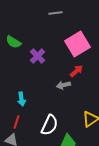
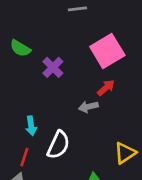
white semicircle: (50, 125) -> (58, 145), moved

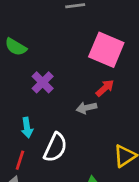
pink square: (107, 51) -> (106, 50), turned -36
purple cross: (53, 67) -> (43, 82), moved

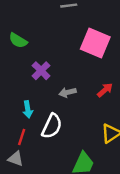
red arrow: (105, 88) -> (105, 90), moved
gray arrow: (87, 108) -> (68, 92), moved

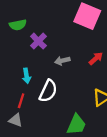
green semicircle: (18, 41) -> (18, 25), moved, turned -42

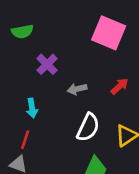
green semicircle: (18, 25) -> (22, 32), moved
white semicircle: (48, 91) -> (88, 127), moved

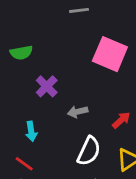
red arrow: (120, 86) -> (121, 120), moved
red line: (25, 140) -> (24, 164), turned -72

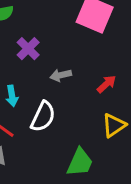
white semicircle: (89, 151) -> (43, 117), moved

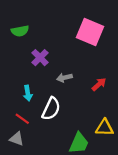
yellow triangle: (114, 125) -> (104, 128), moved, turned 36

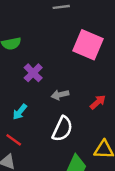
cyan arrow: (28, 93) -> (20, 112), turned 48
white semicircle: (51, 109) -> (62, 129), moved

